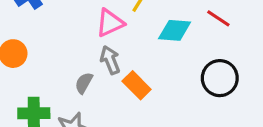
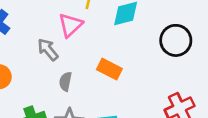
gray arrow: (110, 60) -> (48, 50), moved

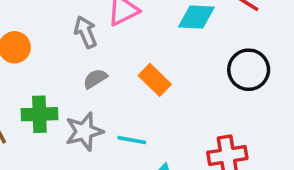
gray semicircle: (65, 82) -> (95, 79), turned 30

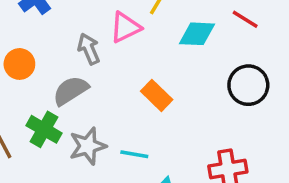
gray semicircle: (95, 79) -> (71, 91), moved, size x1.5
green cross: (39, 114) -> (44, 129), turned 32

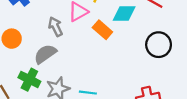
orange rectangle: (157, 95) -> (102, 30), moved

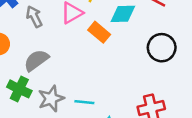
gray arrow: (55, 27) -> (34, 17), moved

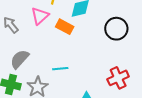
cyan line: (84, 102) -> (60, 69), moved

